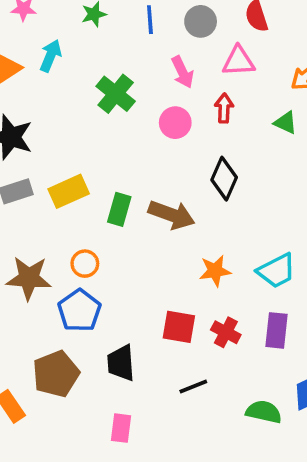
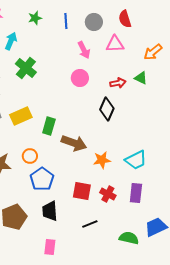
green cross: (116, 94) -> (26, 68), moved
red arrow: (224, 108) -> (118, 83), moved, turned 77
brown arrow: (172, 215) -> (74, 143), moved
blue pentagon: (79, 311) -> (42, 179), moved

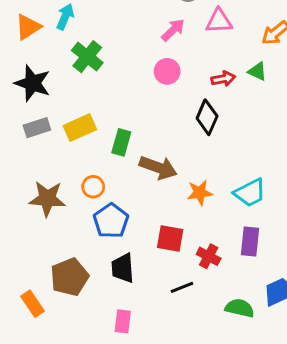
pink arrow: (84, 50) -> (173, 30), turned -108
red cross: (108, 194) -> (209, 256), moved

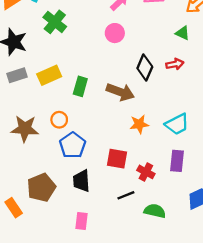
red arrow: (223, 79) -> (175, 64), moved
brown arrow: (158, 168) -> (120, 92), moved
green semicircle: (240, 308) -> (155, 211), moved

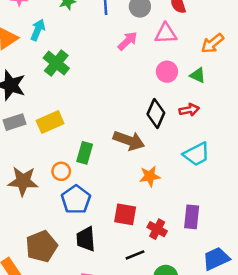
pink circle: (115, 33) -> (167, 72), moved
green rectangle: (80, 86) -> (85, 153), moved
cyan trapezoid: (177, 124) -> (196, 154), moved

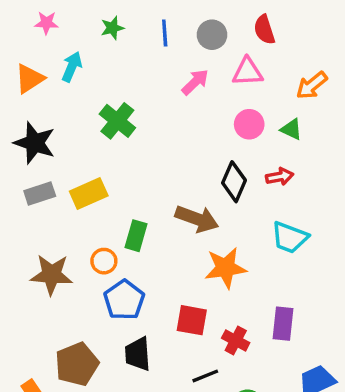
green cross: (56, 63) -> (117, 121), moved
cyan trapezoid: (196, 154) -> (290, 237), turned 48
orange star: (150, 176) -> (226, 268), size x1.4

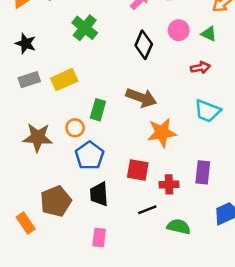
black star: (35, 143) -> (26, 43), size x0.7
black diamond: (234, 182) -> (144, 45), moved
red cross: (236, 340) -> (169, 184), turned -30

